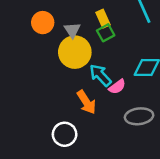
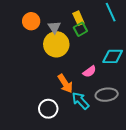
cyan arrow: (100, 75) -> (80, 101), moved

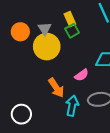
orange circle: (31, 21) -> (20, 32), moved
cyan arrow: (80, 101) -> (72, 106), turned 54
white circle: (48, 109) -> (21, 114), moved

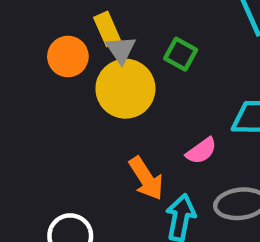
yellow rectangle: (70, 19) -> (107, 29), moved
green square: (72, 31) -> (181, 54), turned -32

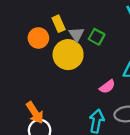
gray triangle: (121, 50) -> (76, 34), moved
orange arrow: (146, 178) -> (35, 113), moved

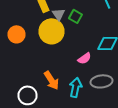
orange circle: (38, 38) -> (16, 34), moved
orange arrow: (35, 113) -> (52, 80), moved

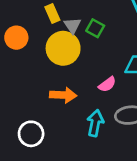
orange circle: (16, 34) -> (16, 38), moved
orange arrow: (52, 80) -> (63, 95), moved, turned -54

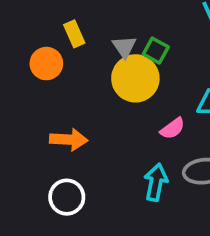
yellow rectangle: (52, 14) -> (74, 34), moved
yellow circle: (63, 48) -> (135, 78), moved
orange arrow: (63, 95) -> (69, 140), moved

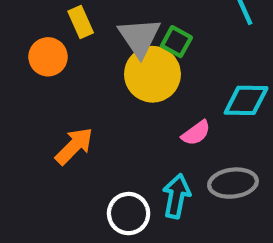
gray triangle: (124, 47) -> (139, 37), size x1.5
orange arrow: (69, 140) -> (74, 146), turned -48
white circle: (67, 197) -> (129, 214), moved

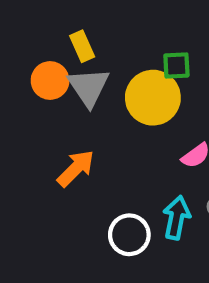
gray triangle: (139, 37) -> (89, 87), moved
green square: (176, 42) -> (176, 66), turned -32

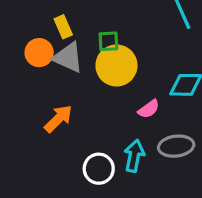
green square: (176, 66) -> (108, 41), moved
gray triangle: (89, 87) -> (68, 57), turned -32

